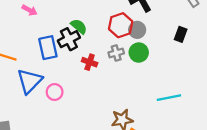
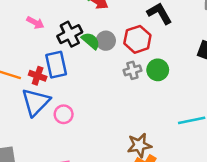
gray circle: (137, 30) -> (106, 41), moved
black cross: (69, 39) -> (70, 34), moved
red cross: (90, 62) -> (38, 76), moved

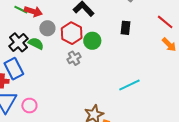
gray circle: (106, 41) -> (47, 28), moved
green circle: (158, 70) -> (92, 41), moved

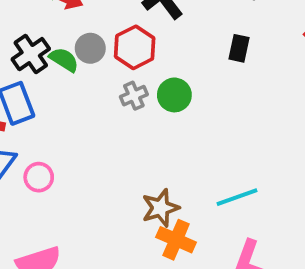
gray circle: (47, 28) -> (90, 48), moved
green circle: (92, 41) -> (174, 95), moved
cyan line: (129, 85) -> (237, 197), moved

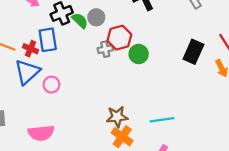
red hexagon: (135, 47) -> (119, 38), moved
black rectangle: (239, 48) -> (193, 52), moved, size x1.5
gray cross: (134, 96) -> (105, 49), moved

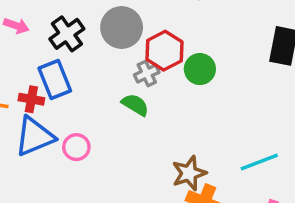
gray circle: (96, 17) -> (122, 27), size x1.5
green semicircle: (80, 21) -> (135, 105), moved
blue triangle: (27, 72) -> (35, 136), turned 32

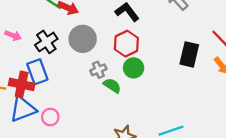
red hexagon: (164, 51) -> (126, 44), moved
red cross: (31, 99) -> (22, 84), size x1.5
green semicircle: (135, 105) -> (112, 86), moved

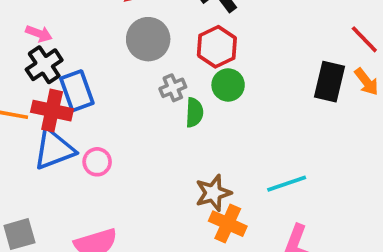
black cross: (46, 42) -> (44, 65), moved
black rectangle: (189, 54) -> (330, 82), moved
green semicircle: (112, 86) -> (194, 113), turned 60

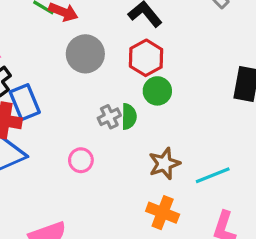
gray cross: (173, 88) -> (109, 117), moved
pink circle: (97, 162) -> (81, 160), moved
brown star: (213, 193) -> (164, 164), moved

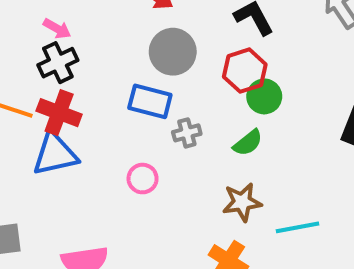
green circle: (157, 91) -> (264, 96), moved
blue rectangle: (25, 102) -> (150, 101), moved, turned -64
green semicircle: (129, 117) -> (248, 143), moved, turned 40

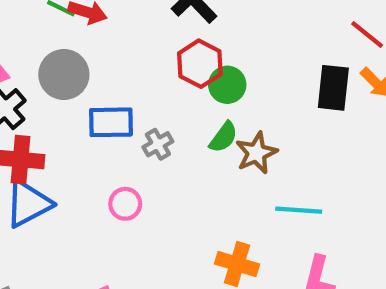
gray circle: (173, 52) -> (64, 74), moved
brown star: (242, 202) -> (256, 153), moved
cyan line: (298, 227) -> (299, 210), turned 30

